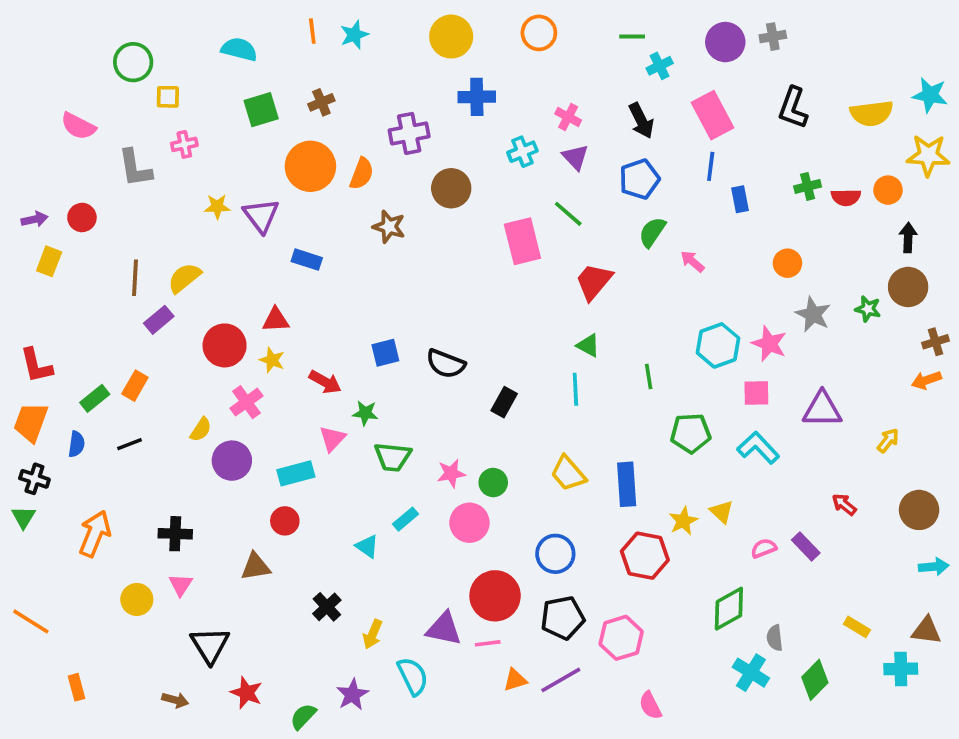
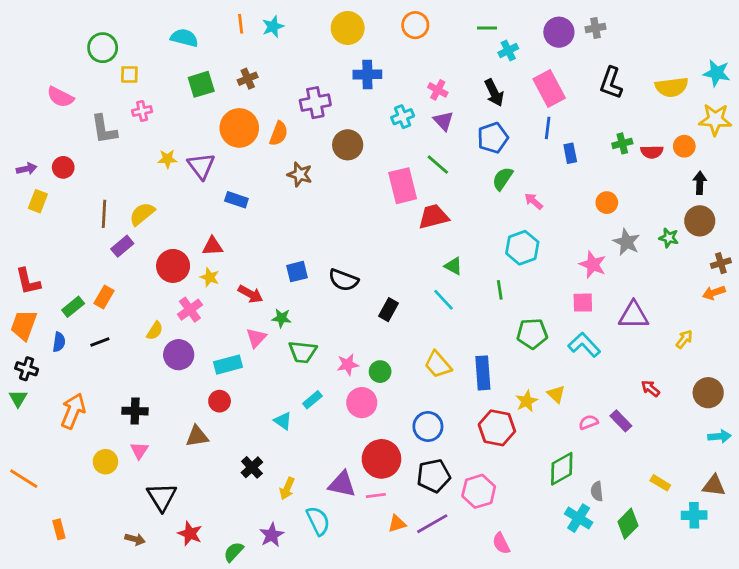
red trapezoid: (594, 281) -> (434, 217), moved, turned 36
cyan hexagon: (718, 345) -> (522, 248), moved
cyan line: (575, 389) -> (443, 300), turned -40

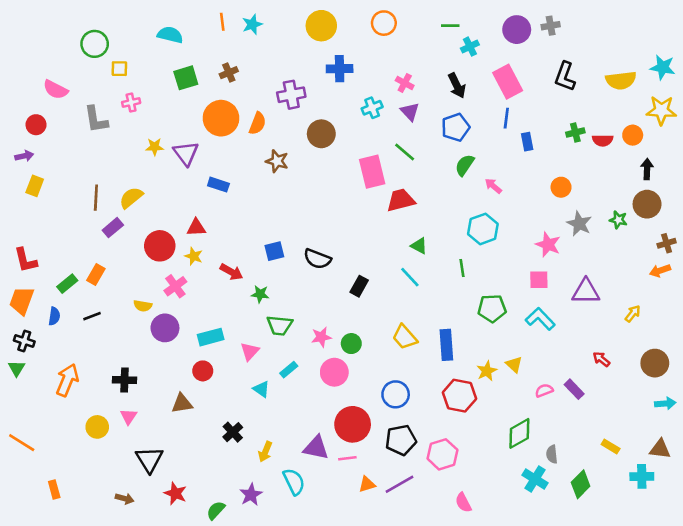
red circle: (63, 167) -> (36, 125), moved
yellow semicircle: (155, 331) -> (143, 306), turned 66
pink triangle: (256, 338) -> (250, 351), moved

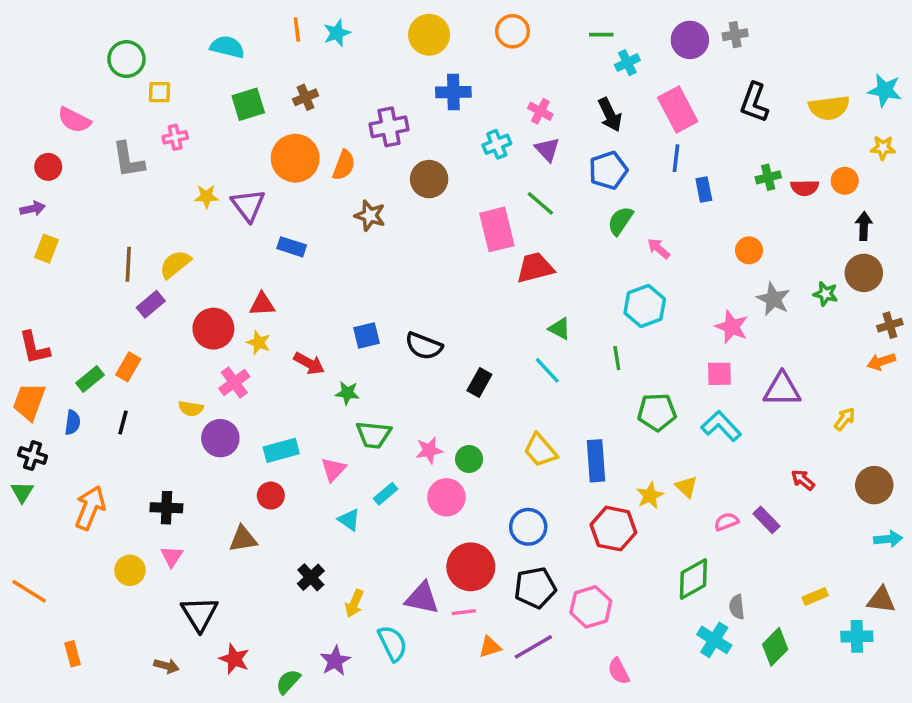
yellow star: (661, 110) -> (883, 148), size x0.6
black line: (92, 316) -> (123, 423), turned -54
yellow rectangle: (611, 446) -> (815, 596), turned -54

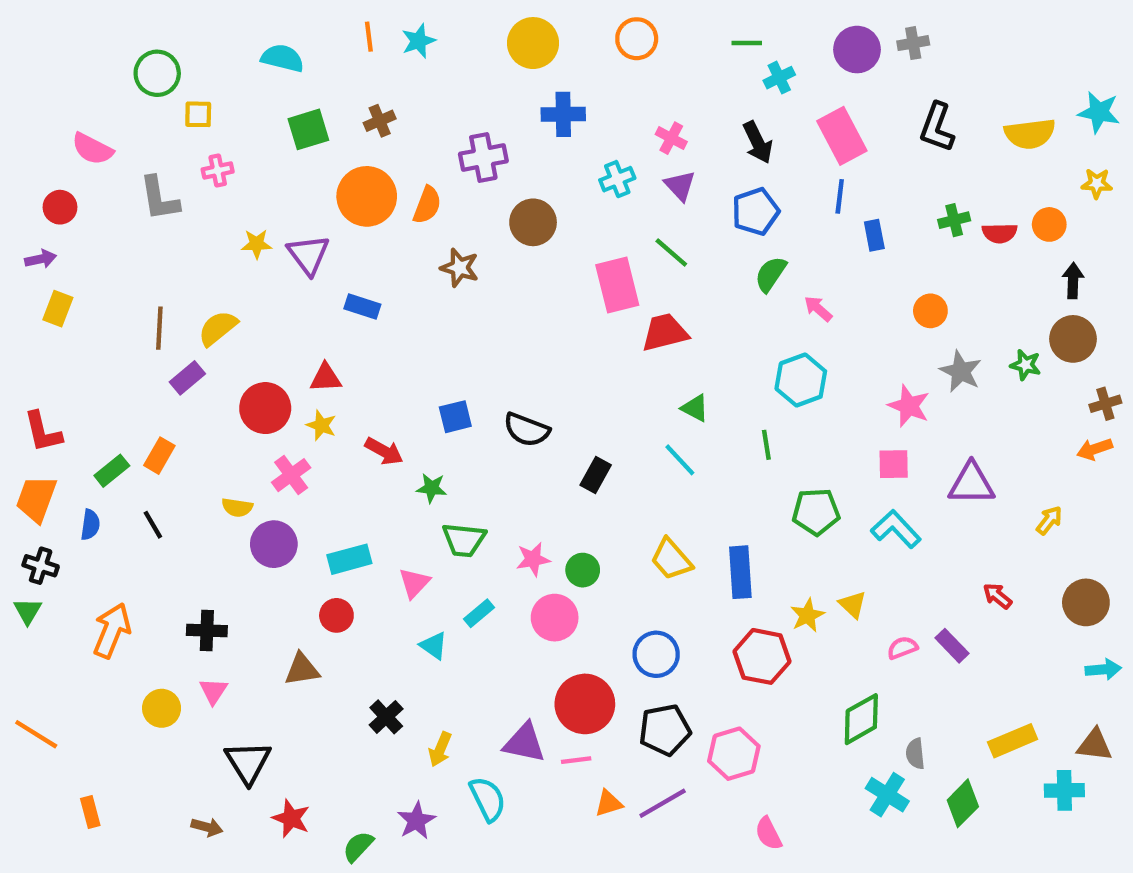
black line: (123, 423) -> (153, 525), turned -45
yellow rectangle: (815, 596) -> (1013, 741), size x1.5

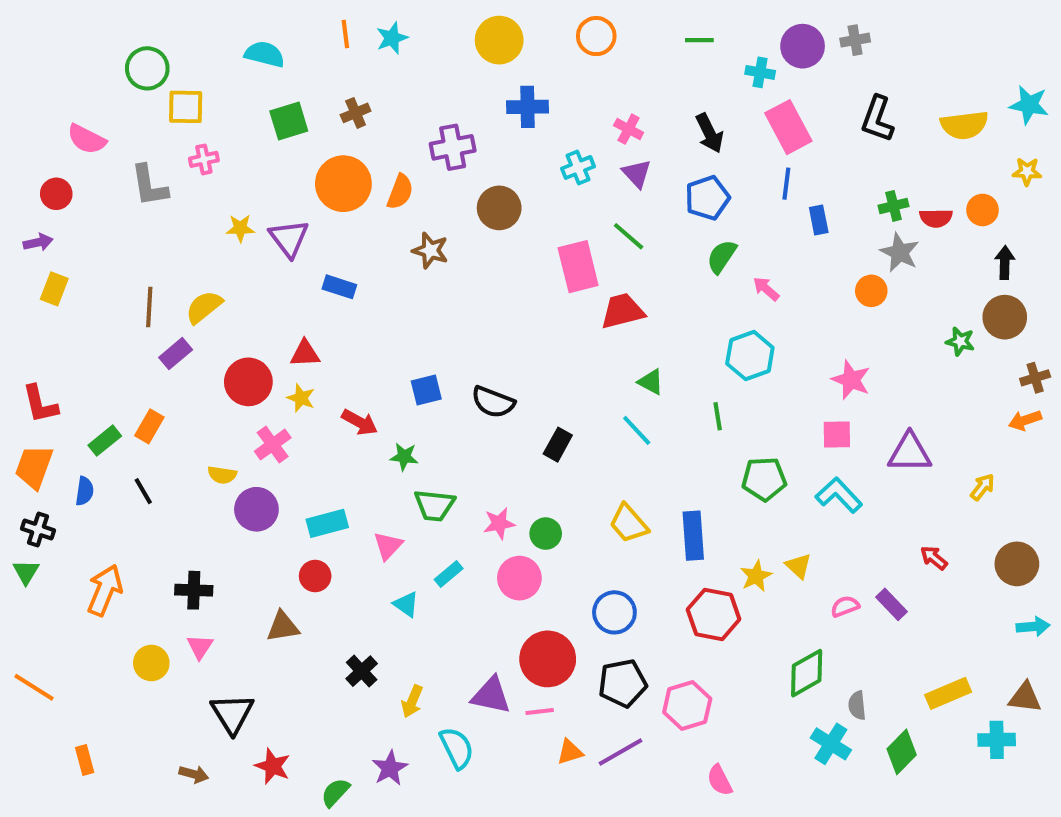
cyan cross: (779, 78) -> (760, 72), moved, turned 36
yellow square: (198, 114) -> (186, 107), size x1.4
gray star: (961, 371) -> (900, 252), moved

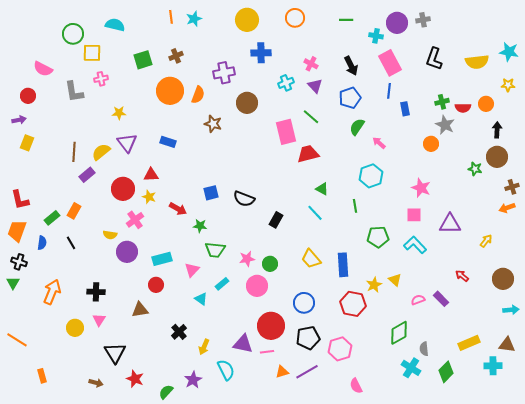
cyan semicircle: (265, 54) -> (115, 25), moved
purple triangle: (289, 238) -> (127, 143), moved

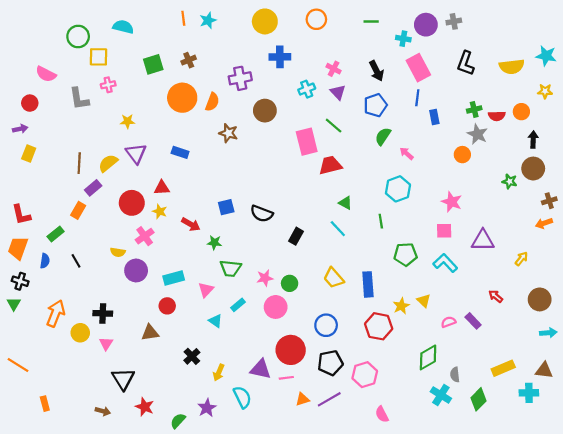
orange rectangle: (74, 211) -> (78, 210), moved
yellow circle: (75, 328) -> (80, 333), moved

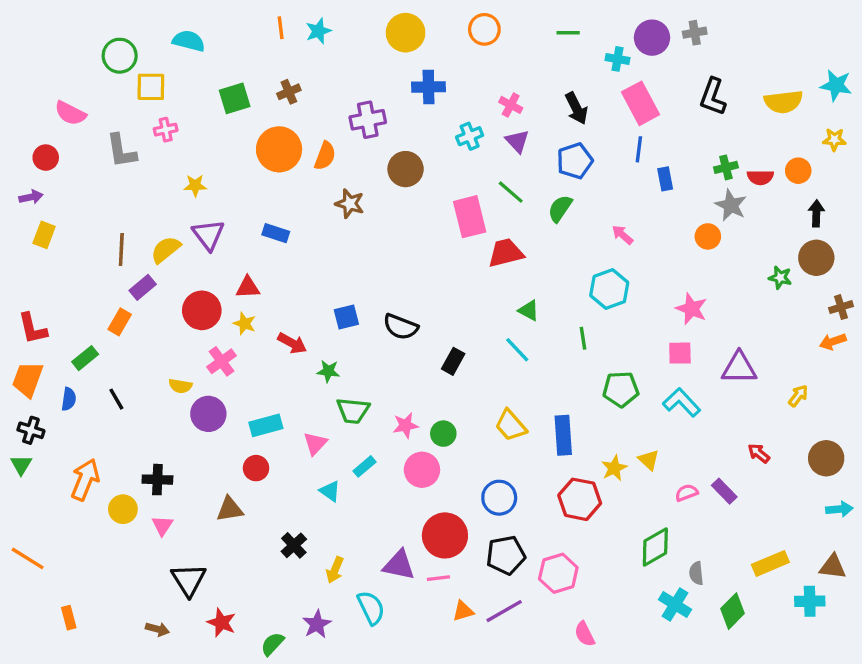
green semicircle: (383, 136) -> (560, 208), moved

